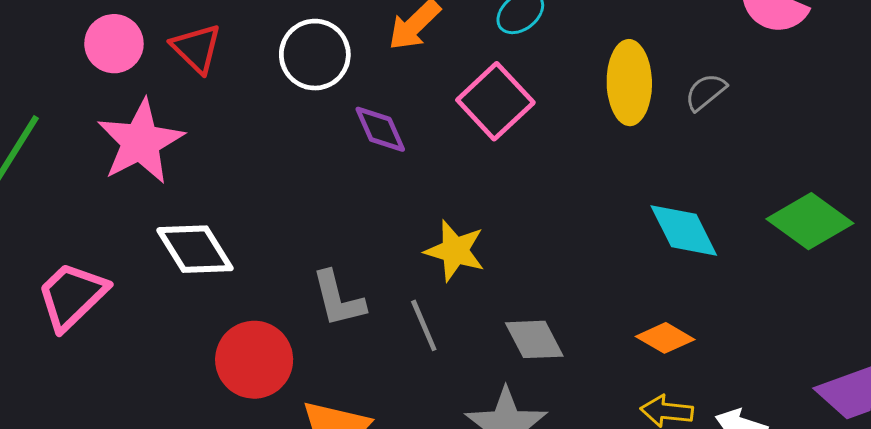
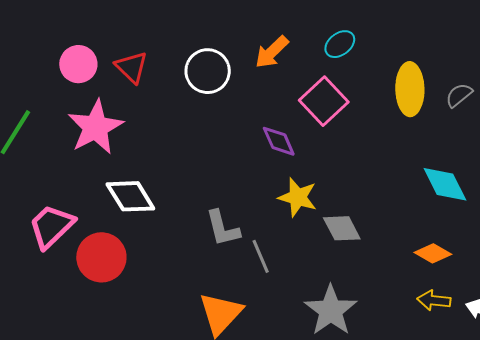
purple diamond: (380, 129) -> (279, 141), moved
gray line: (424, 325) -> (261, 256), moved
gray diamond: (534, 339) -> (342, 228), moved
red circle: (254, 360) -> (101, 257), moved

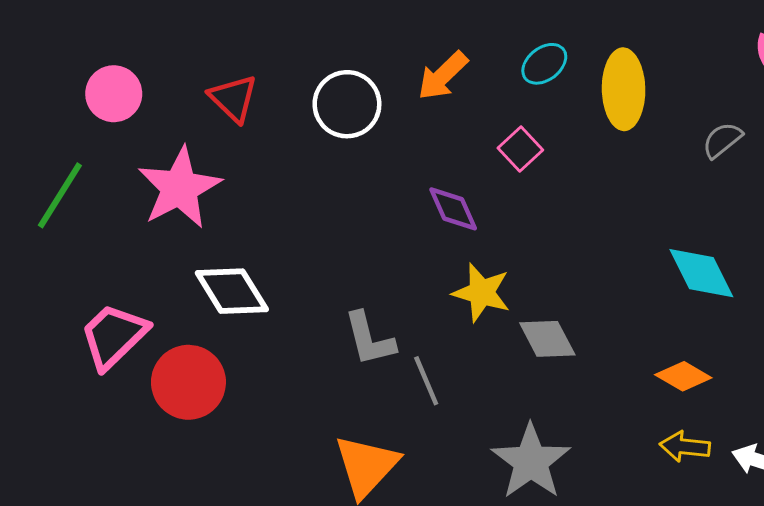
pink circle: (78, 64) -> (114, 94), moved
yellow ellipse: (410, 89) -> (624, 89), moved
pink square: (324, 101) -> (520, 149), size x0.6

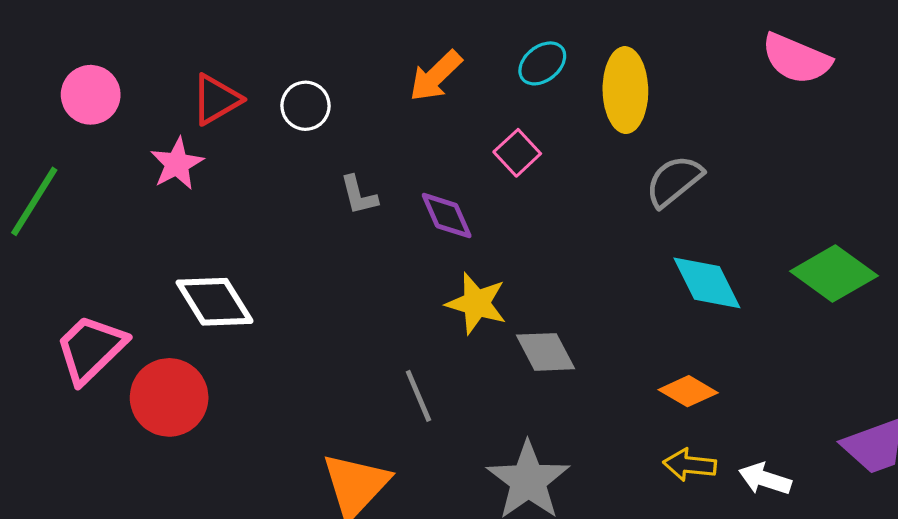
red triangle: (233, 98) -> (216, 99), turned 46
white circle: (347, 104) -> (306, 106), moved, size x0.7
gray semicircle: (722, 140) -> (674, 181), moved, size x1.4
pink star: (180, 188) -> (177, 164), moved, size x0.6
gray L-shape: (369, 339) -> (359, 195), moved, size x0.7

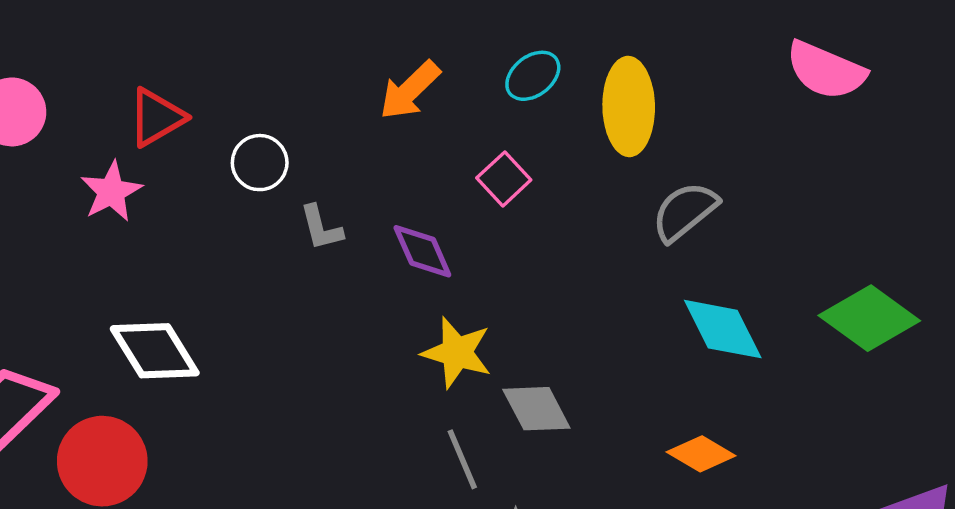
white circle: (306, 106) -> (260, 163), moved
gray line: (418, 396) -> (462, 459), moved

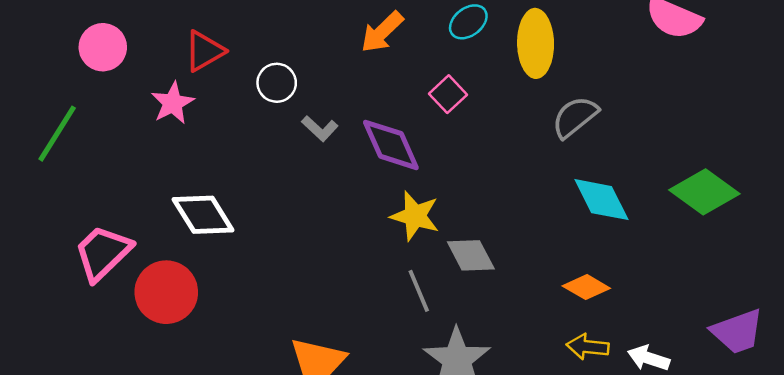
gray L-shape: (321, 228) -> (320, 128), turned -33
purple diamond: (422, 251) -> (391, 145), size x1.4

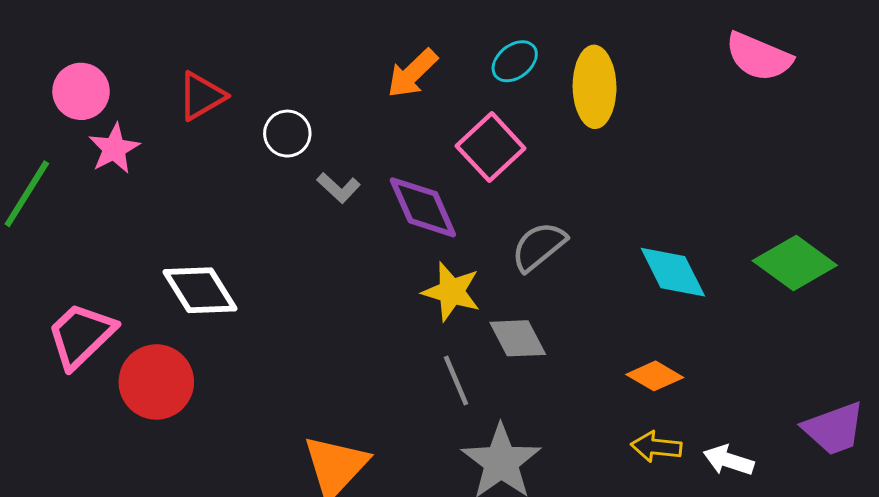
pink square: (448, 94) -> (491, 147), size x1.5
pink star: (173, 103) -> (114, 149), moved
gray semicircle: (575, 117) -> (539, 246), moved

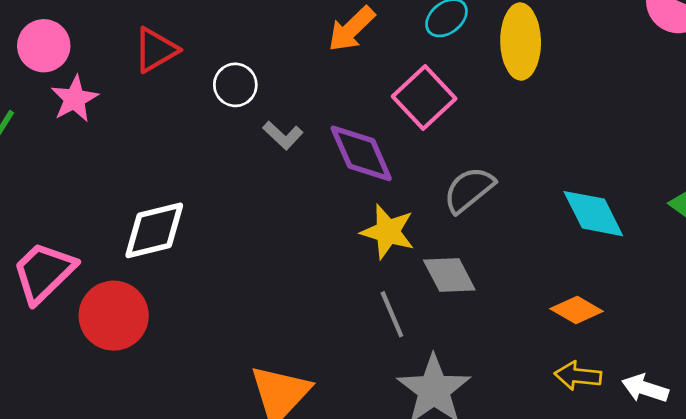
white diamond: (200, 290) -> (154, 230), turned -72

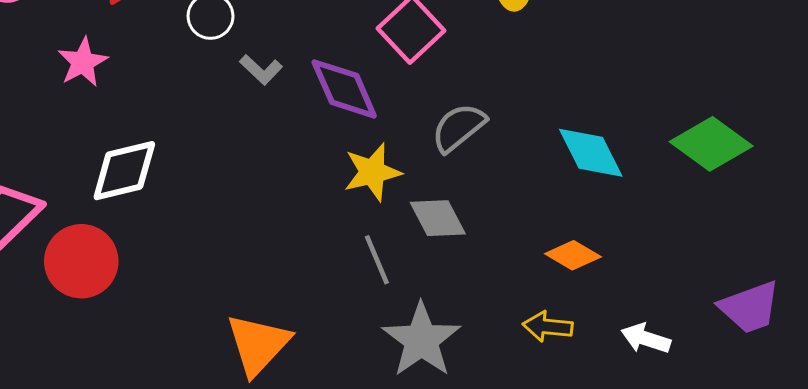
pink star: (75, 99) -> (83, 62), moved
yellow star: (388, 232) -> (372, 172), turned -30
yellow arrow: (578, 376) -> (548, 327), moved

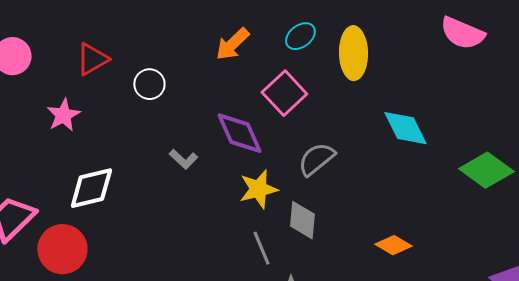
gray L-shape: (261, 70) -> (183, 159), moved
cyan diamond: (591, 153) -> (405, 128), moved
gray diamond: (438, 218) -> (302, 220), turned 33

